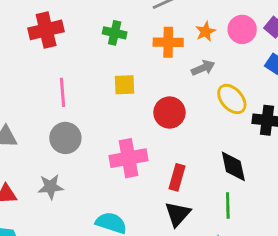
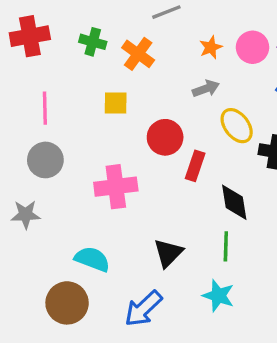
green cross: (115, 33) -> (93, 42), moved
orange cross: (168, 42) -> (138, 54), moved, turned 32
red rectangle: (177, 177) -> (195, 166), moved

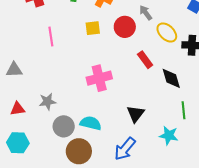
gray arrow: (206, 89) -> (146, 13), turned -98
red circle: (165, 137) -> (125, 27), moved
gray circle: (45, 160) -> (64, 126), moved
red rectangle: (195, 166) -> (145, 60), turned -48
green line: (226, 246) -> (184, 110), moved

